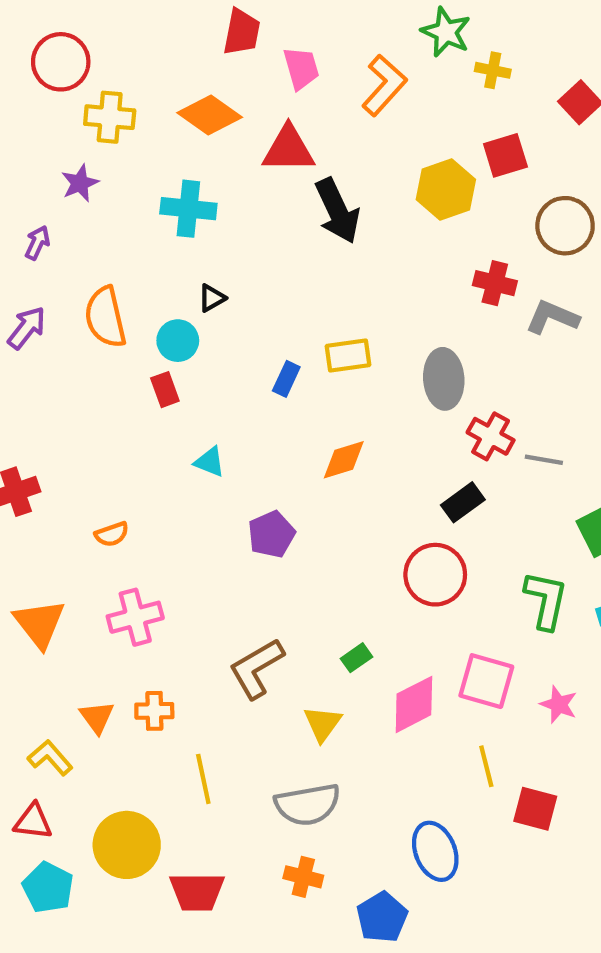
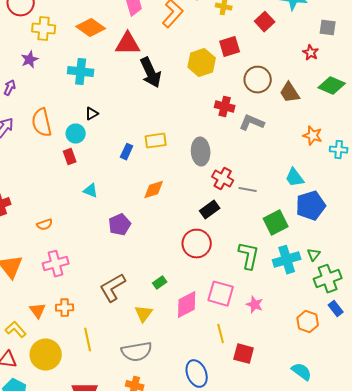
yellow circle: (127, 845) -> (46, 355), moved

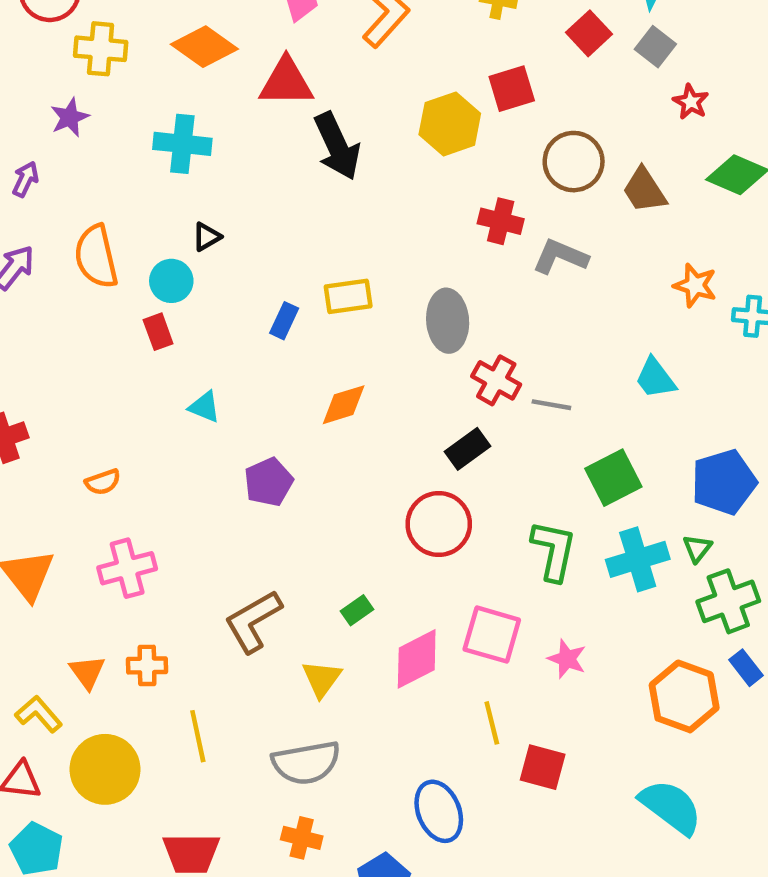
gray square: (328, 28) -> (655, 47), moved, turned 30
blue pentagon: (311, 206) -> (724, 482), moved
orange hexagon: (308, 322) -> (684, 696), size x1.4
cyan semicircle: (302, 372) -> (671, 807), size x1.4

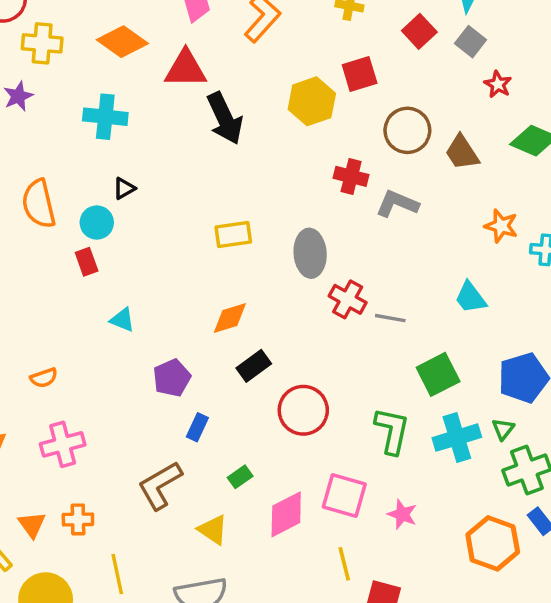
blue rectangle: (284, 321) -> (197, 427), moved
black rectangle: (467, 449) -> (254, 366), moved
yellow triangle: (322, 679) -> (213, 530), turned -32

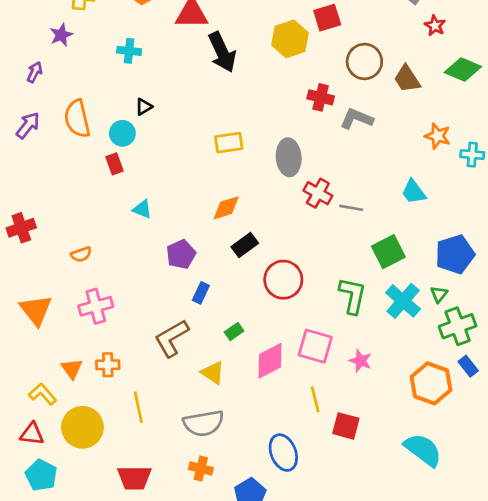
cyan cross: (105, 117) -> (129, 51), size x0.7
cyan cross: (457, 438) -> (403, 301), turned -32

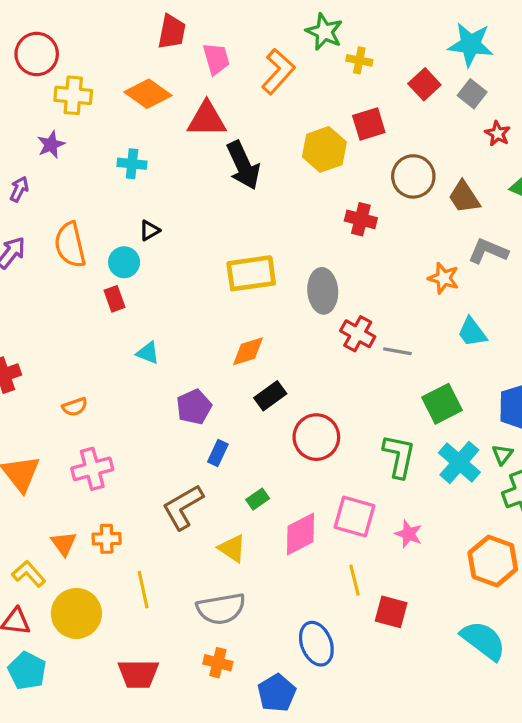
gray L-shape: (356, 119) -> (488, 251), moved
orange star: (438, 136) -> (444, 278), moved
yellow rectangle: (229, 143) -> (251, 273), size x1.4

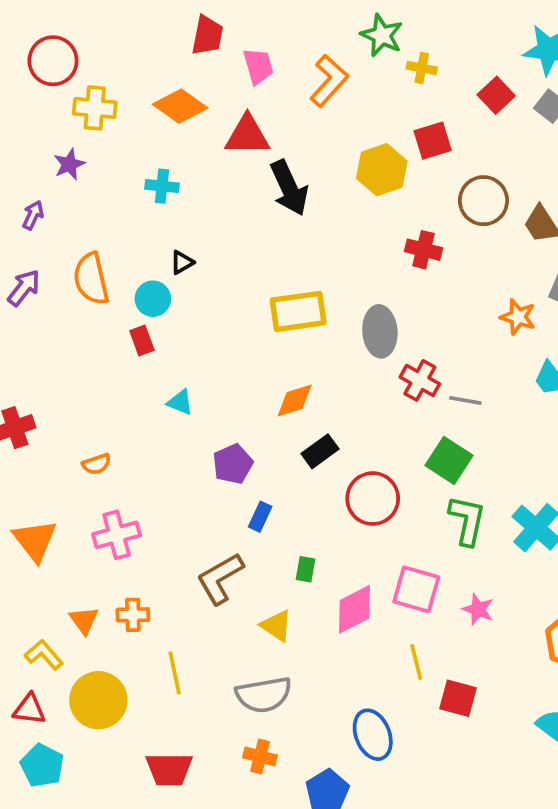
green square: (442, 404) -> (449, 460), moved, turned -30
green rectangle: (258, 499) -> (305, 569), turned -45

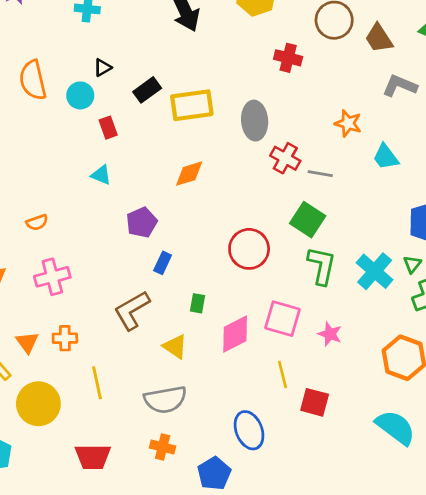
orange star: (518, 317) -> (348, 123), moved
red rectangle: (142, 340) -> (108, 128), moved
black rectangle: (320, 451) -> (147, 90), moved

